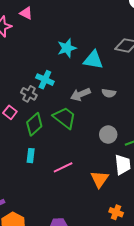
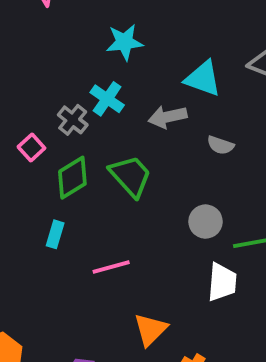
cyan star: (67, 48) -> (125, 42), moved
gray arrow: (80, 94) -> (168, 117), moved
orange triangle: (100, 179) -> (150, 330), moved

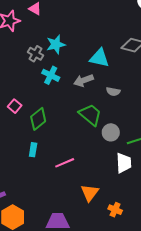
gray cross: (73, 120) -> (35, 54), moved
green trapezoid: (131, 176) -> (90, 115), moved

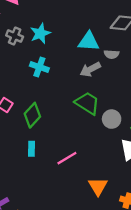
gray cross: (35, 54) -> (15, 36), moved
gray arrow: (84, 80) -> (90, 69), moved
gray semicircle: (113, 91) -> (111, 54), moved

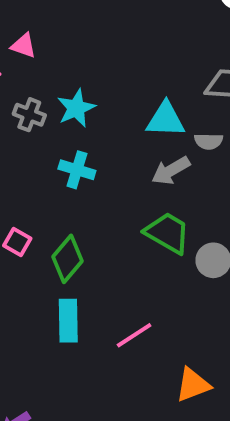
cyan rectangle: (31, 149) -> (68, 321), size x1.5
orange triangle: (98, 186) -> (193, 385), turned 42

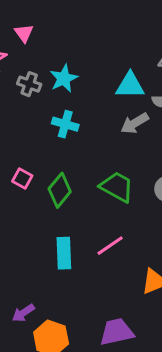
pink triangle: (24, 46) -> (24, 33), turned 36
green trapezoid: (168, 233) -> (117, 187), moved
cyan rectangle: (68, 321) -> (64, 253), moved

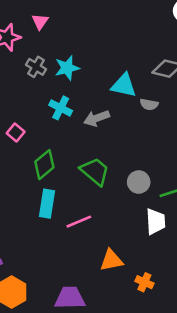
gray arrow: (135, 123) -> (97, 118), moved
pink square: (22, 178) -> (16, 132), moved
cyan rectangle: (64, 253) -> (47, 204), moved

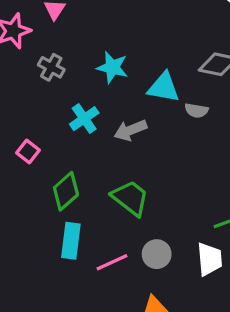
cyan star: (67, 68) -> (112, 67), moved, turned 30
cyan cross: (61, 108) -> (84, 119), turned 30
gray circle: (139, 182) -> (157, 254), moved

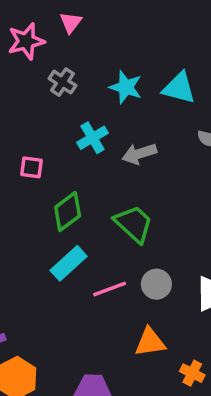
cyan triangle: (164, 87) -> (179, 88), moved
pink square: (28, 151) -> (32, 167), turned -35
cyan rectangle: (71, 241) -> (69, 263), turned 36

